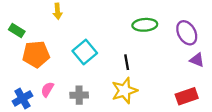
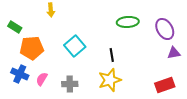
purple triangle: (197, 60) -> (174, 53), turned -32
blue cross: (22, 98) -> (20, 74), moved, turned -36

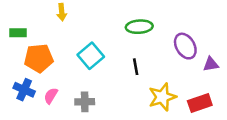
green ellipse: (128, 22) -> (139, 27), moved
green rectangle: (15, 27) -> (18, 33), turned -32
purple ellipse: (165, 29) -> (185, 46), moved
yellow star: (110, 80) -> (162, 97), moved

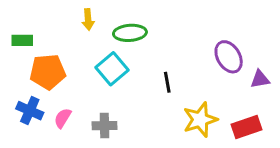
yellow arrow: (62, 12) -> (88, 19), moved
green ellipse: (139, 27) -> (130, 33), moved

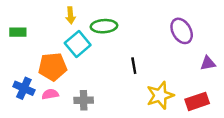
purple ellipse: (229, 57) -> (182, 31), moved
cyan square: (112, 69) -> (78, 44), moved
orange pentagon: (48, 72) -> (53, 67), moved
pink semicircle: (63, 118) -> (50, 94), turned 49

